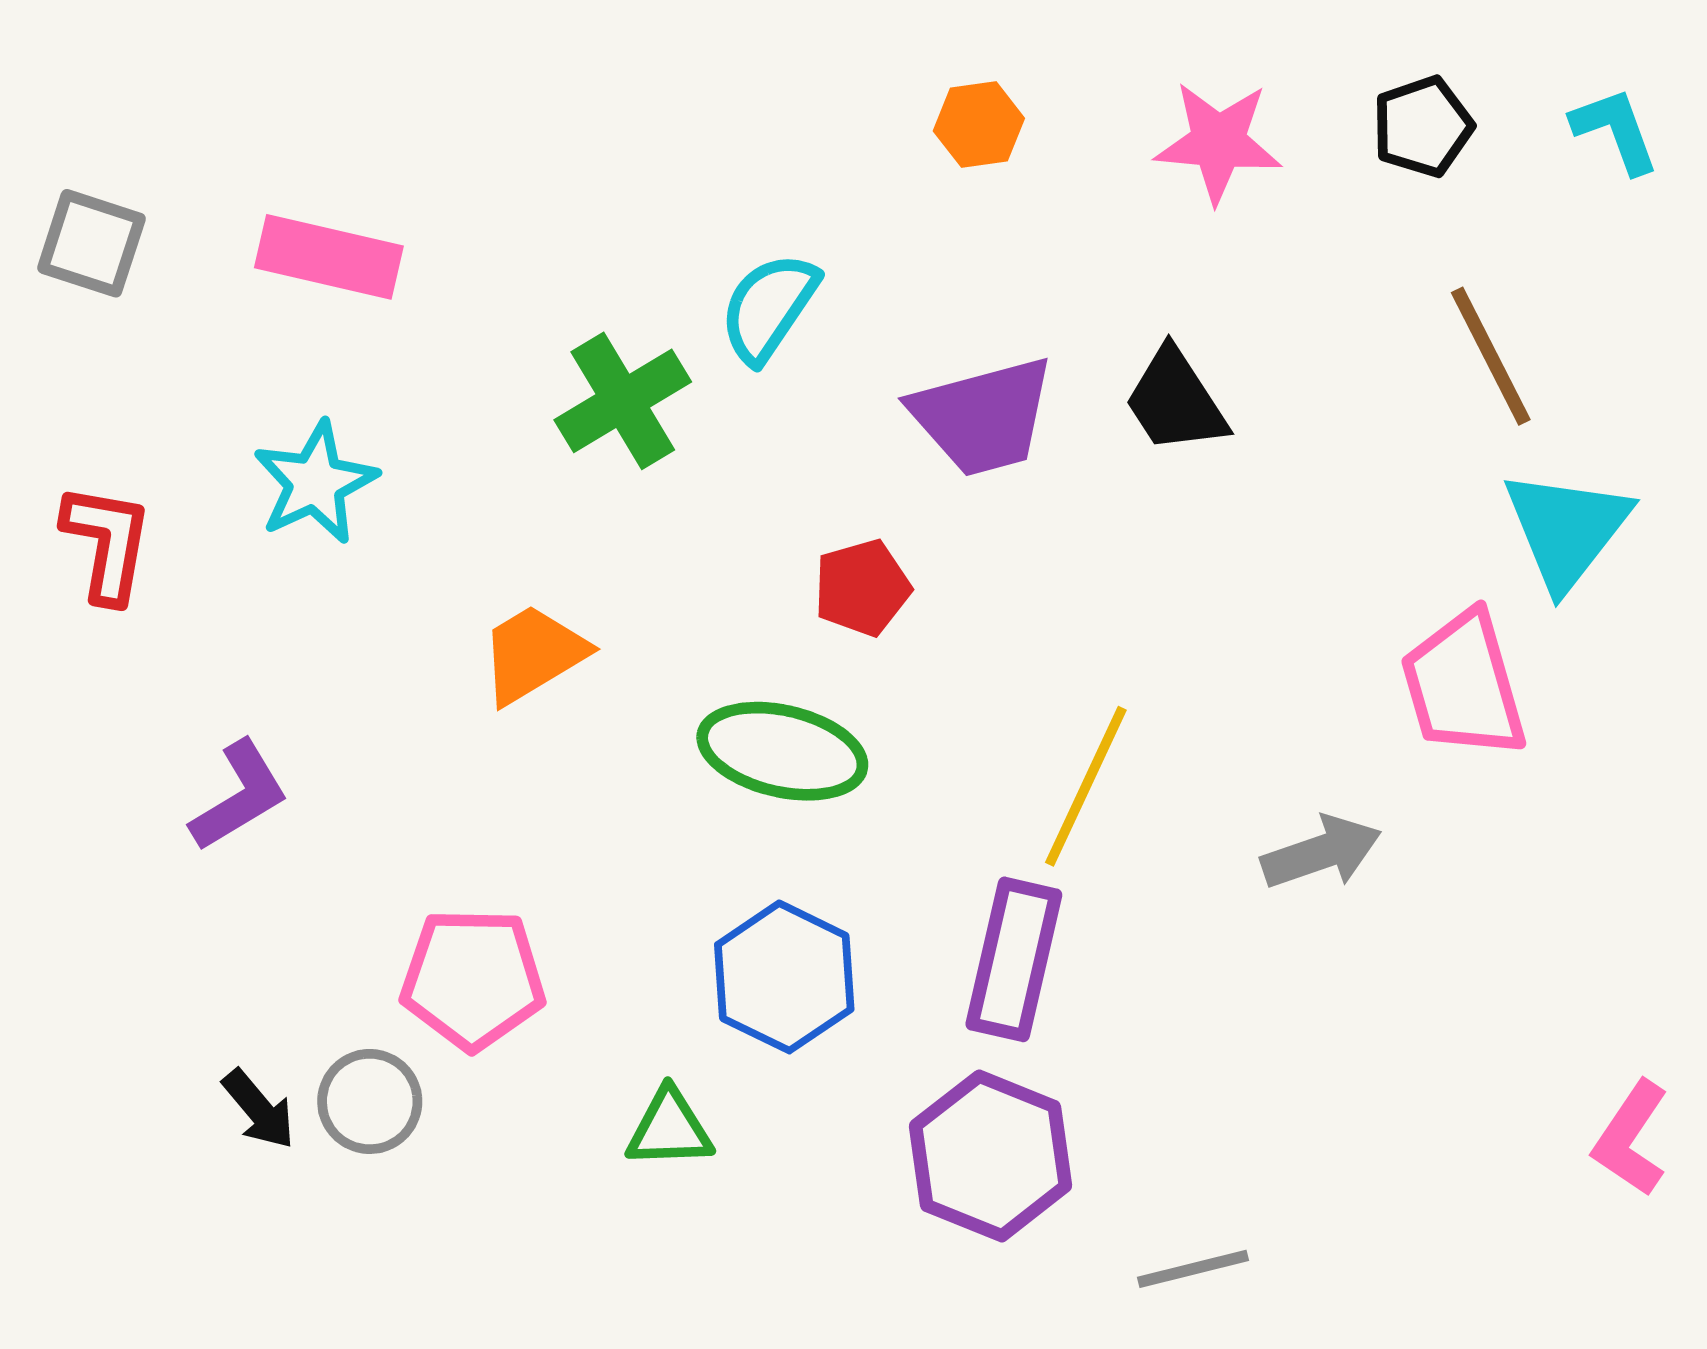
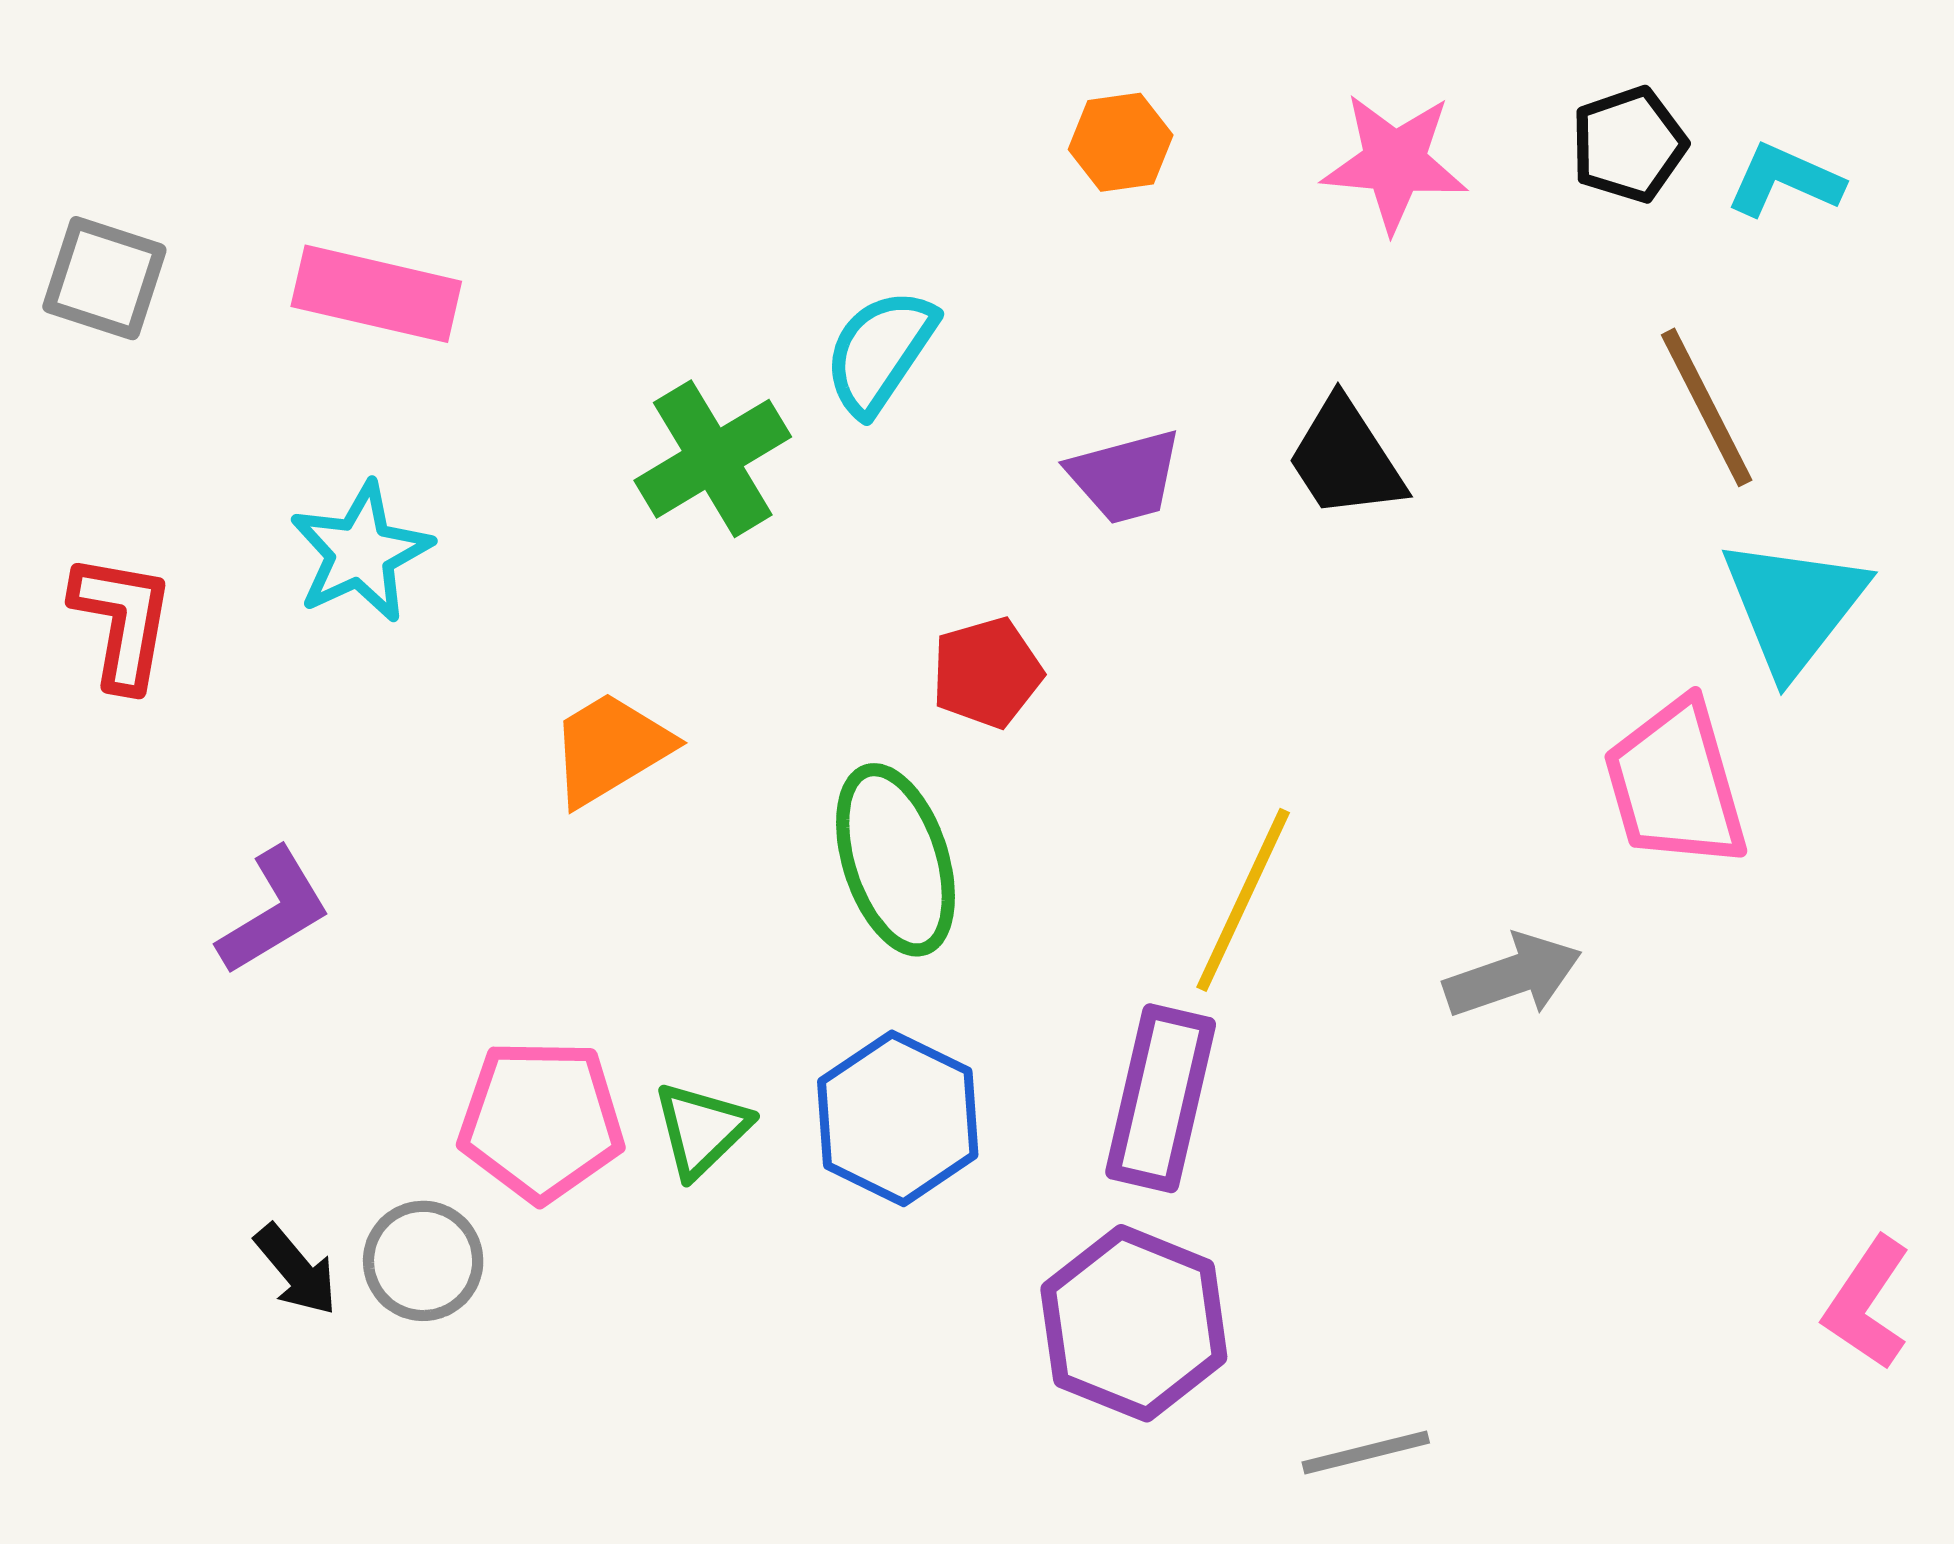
cyan L-shape: (1615, 130) -> (1785, 180), moved, turned -46
purple trapezoid: (983, 416) -> (1125, 477), size x0.7
green ellipse: (782, 751) -> (896, 860), turned 59
green triangle: (669, 1129) -> (702, 1129), moved, turned -42

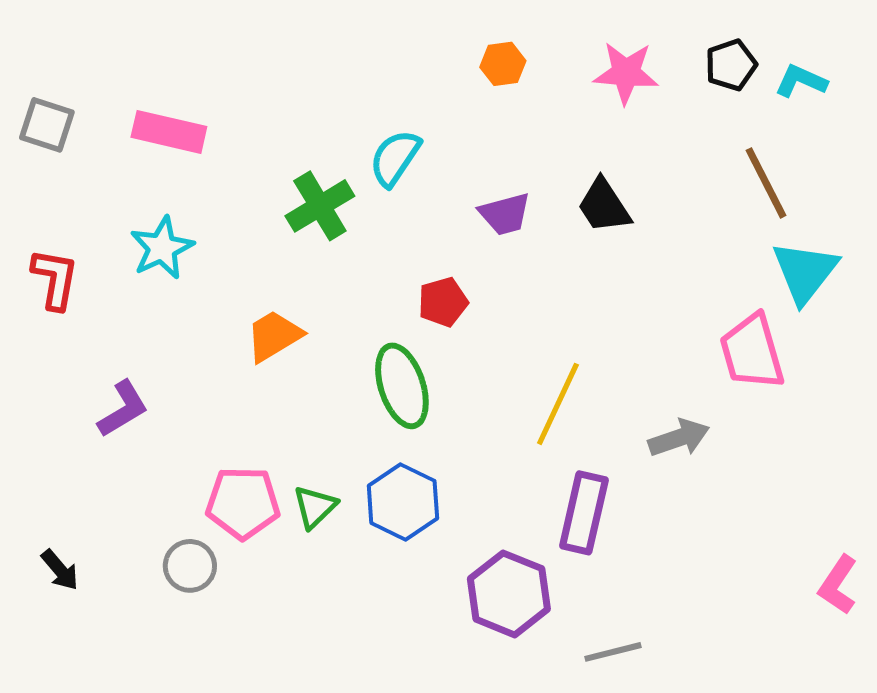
purple rectangle: (1161, 1098) -> (584, 513), moved
black arrow: (296, 1270) -> (60, 570), moved

